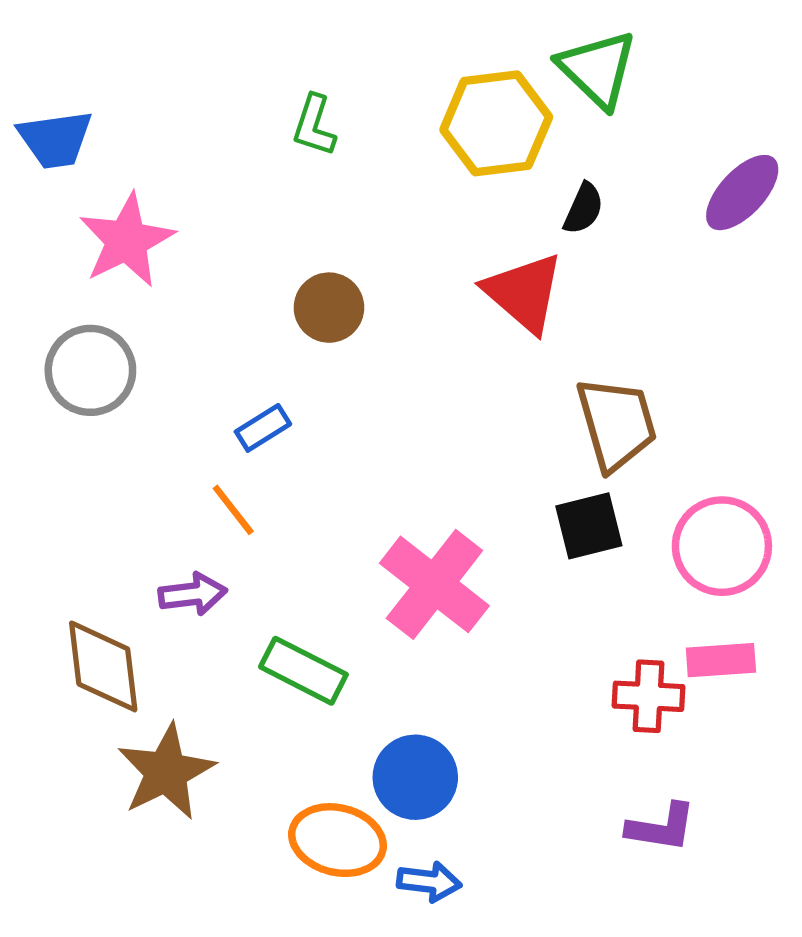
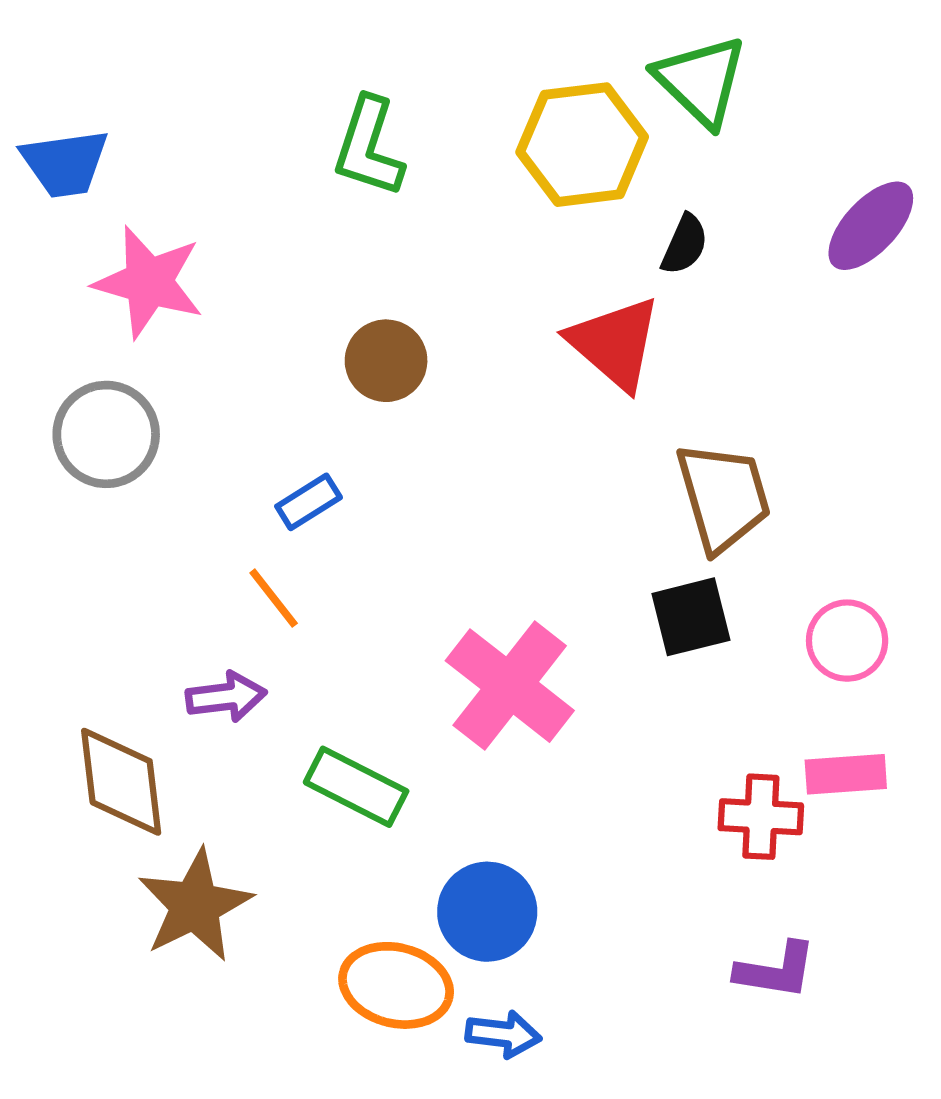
green L-shape: (314, 125) -> (369, 147), size x1.4
pink star: (127, 240) -> (149, 282), turned -30
pink circle: (722, 546) -> (847, 641), size x0.7

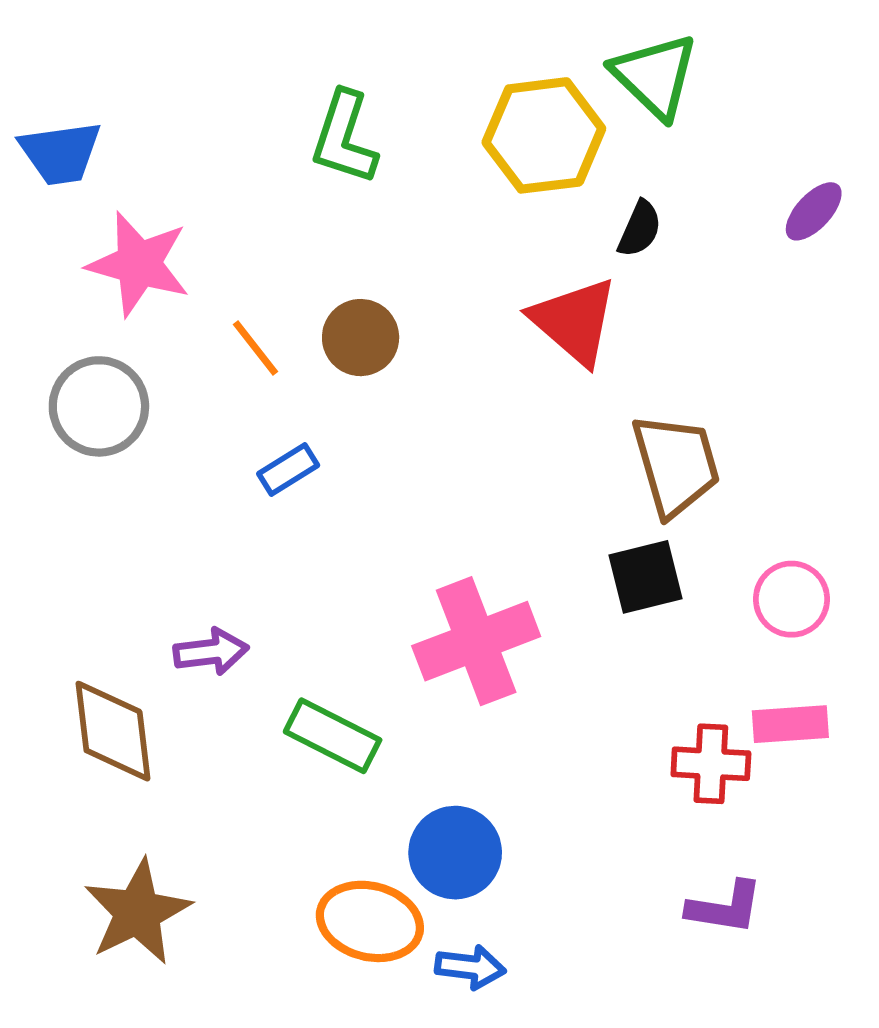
purple ellipse: (871, 226) -> (814, 211), size x0.7
orange line: (274, 598) -> (255, 348), moved
pink cross: (510, 686) -> (476, 641), turned 31
brown star: (195, 905) -> (137, 912), moved

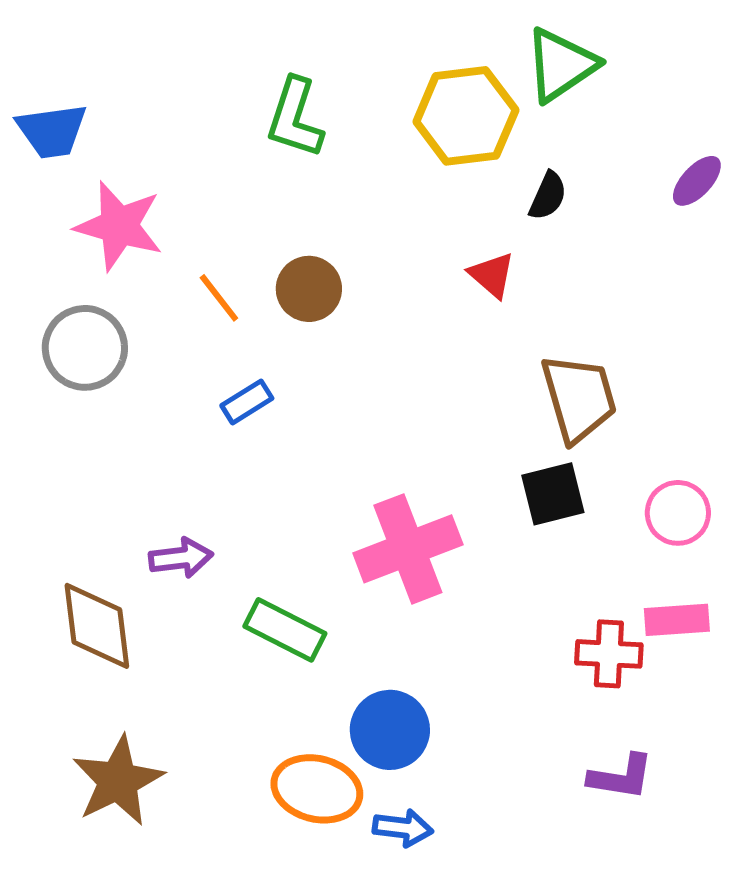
green triangle: (655, 76) -> (561, 65), turned 42
red triangle: (574, 321) -> (492, 275), size x0.6

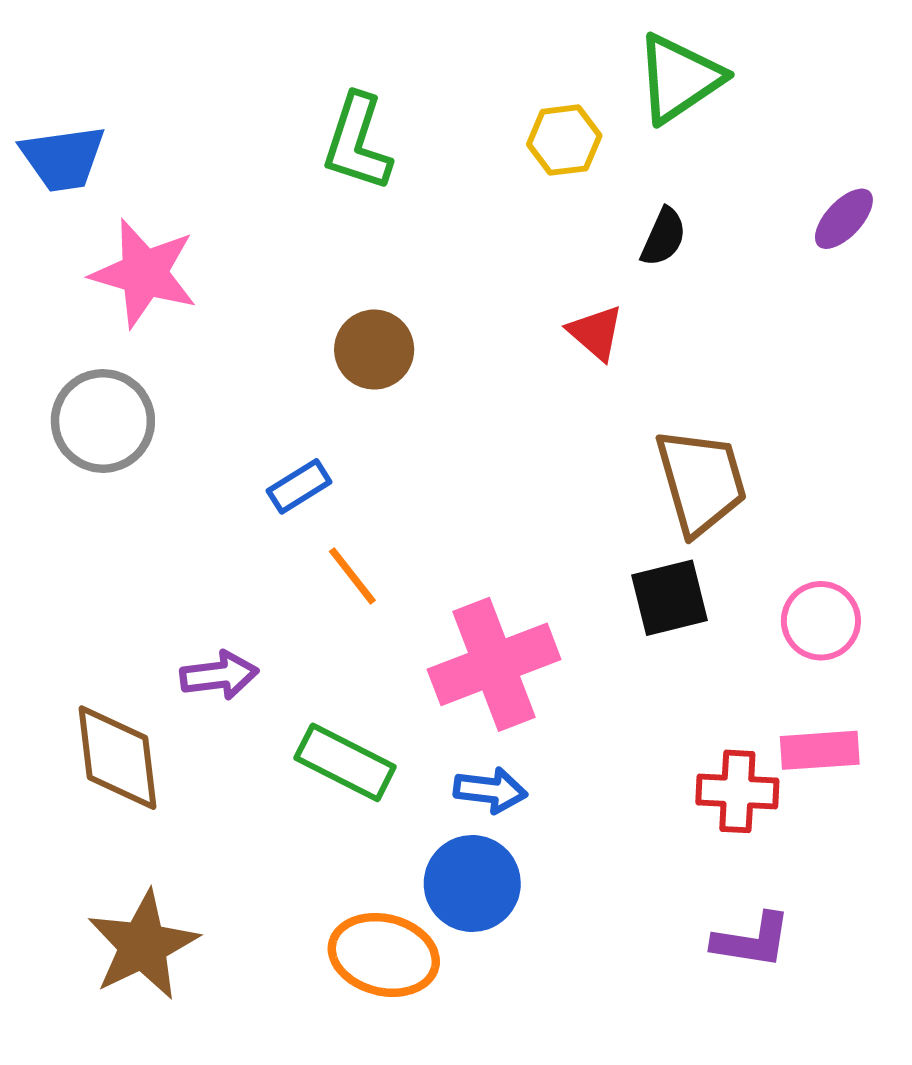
yellow hexagon: (466, 116) -> (564, 140), size x0.6
orange line: (219, 298) -> (352, 576), moved
blue arrow: (403, 828) -> (490, 790), moved

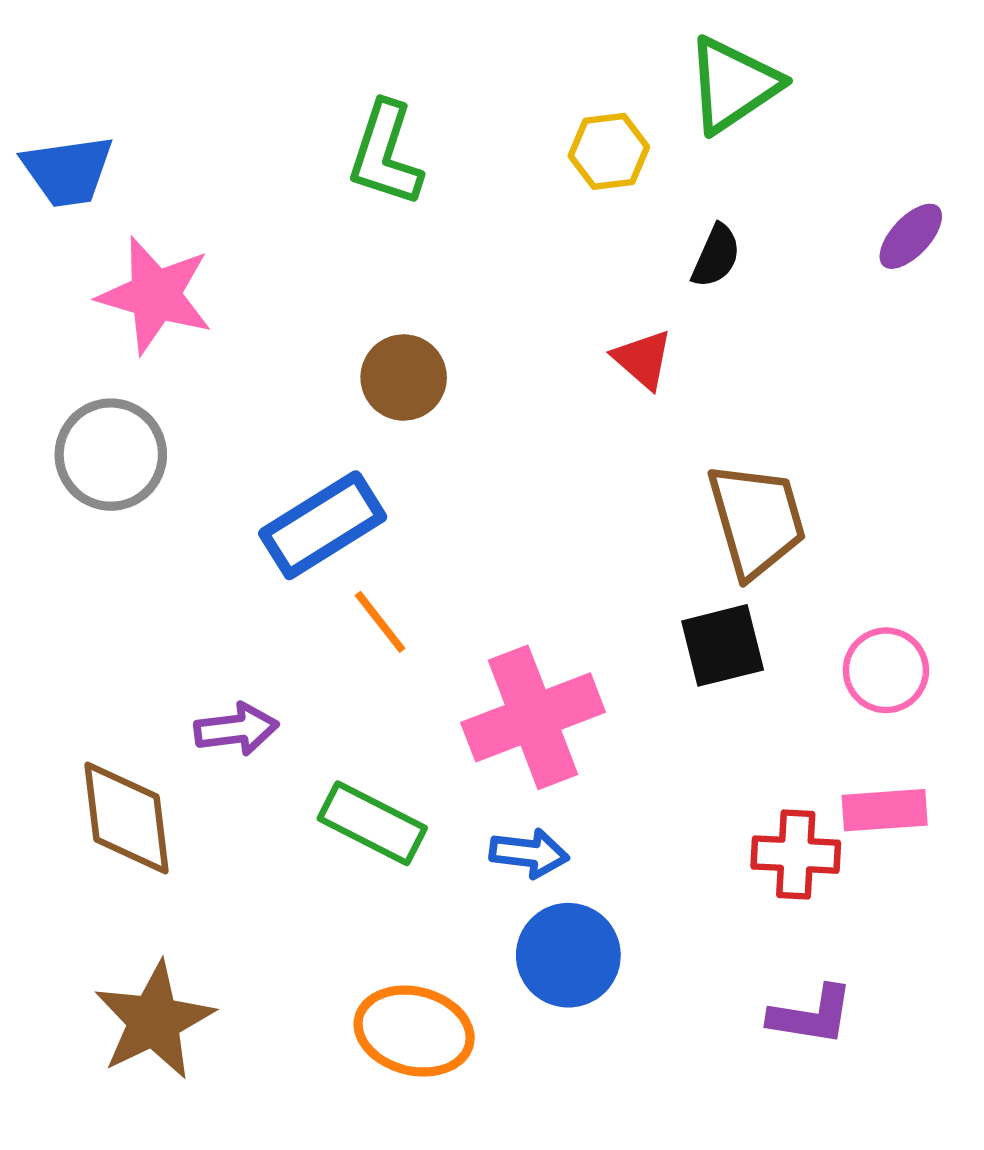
blue rectangle: (299, 486) -> (323, 525), size x1.8
blue circle: (472, 883) -> (568, 955), moved

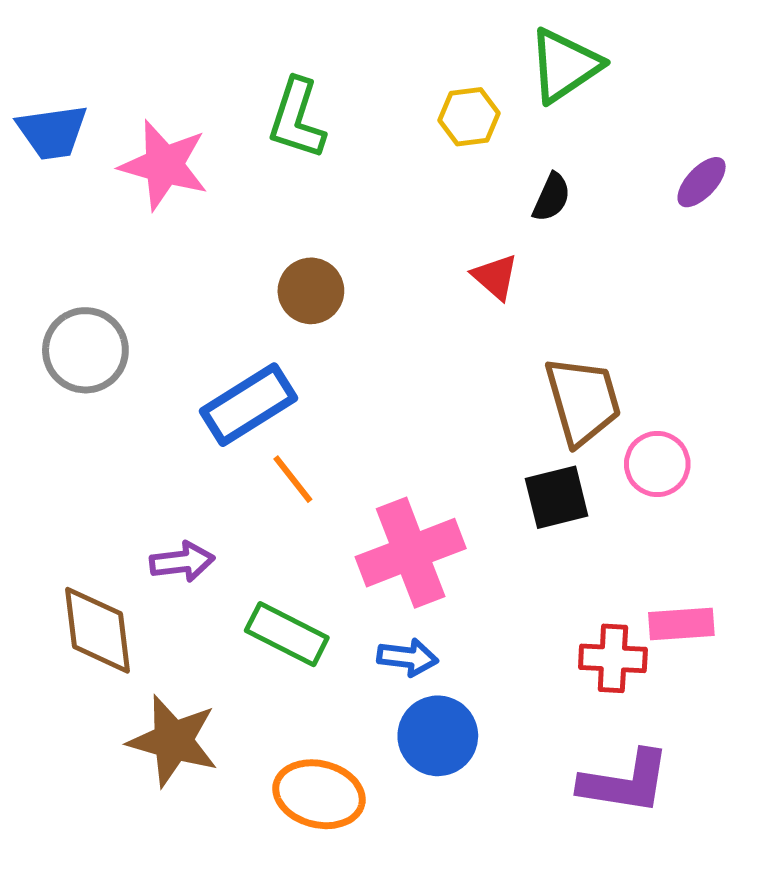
pink star: (155, 295) -> (164, 165), moved
pink circle: (886, 670) -> (657, 464), moved
purple L-shape: (811, 1015) -> (625, 782), size x1.4
brown star: (154, 1021) -> (173, 741), moved, turned -30

